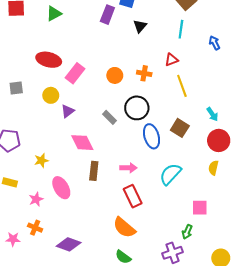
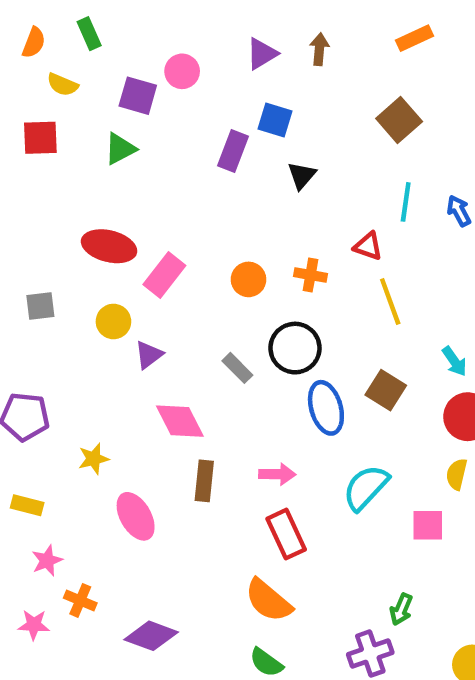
cyan line: (181, 29) -> (406, 202), moved
red triangle: (171, 60) -> (368, 246), turned 40
pink star: (36, 199) -> (47, 561), moved
pink square: (200, 208) -> (428, 525), moved

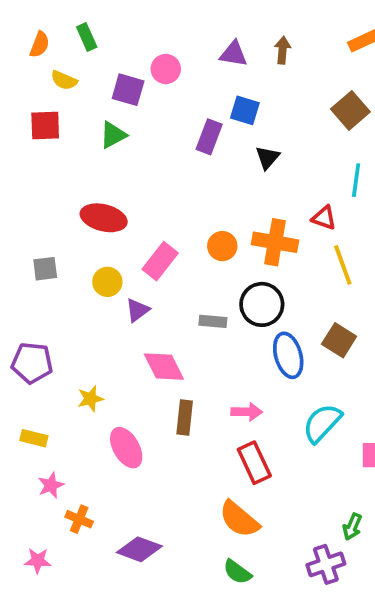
purple triangle: (262, 54) -> (234, 54), turned 40
pink rectangle: (164, 275) -> (160, 261), moved
orange cross: (310, 275) -> (275, 242), size x1.6
gray rectangle: (237, 368) -> (213, 321), turned -40
pink star: (34, 625) -> (38, 561), moved

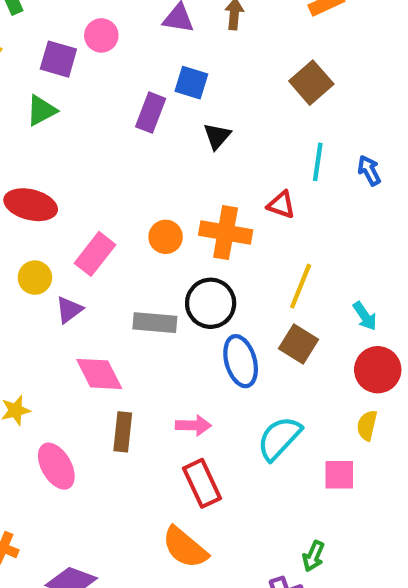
yellow line: (343, 265) -> (301, 286), moved, turned 42
gray rectangle: (213, 321) -> (155, 323), size x1.4

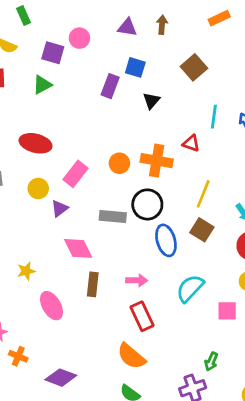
brown square: (311, 83) -> (194, 67), moved

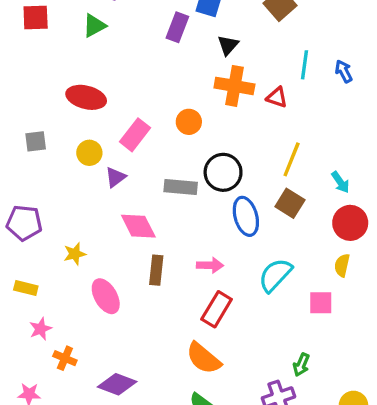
orange cross: (157, 161) -> (234, 86), moved
red rectangle: (142, 316) -> (217, 309), turned 56

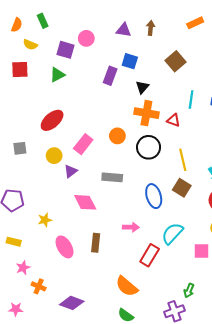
red ellipse: (86, 97) -> (52, 120), turned -55
yellow line: (292, 159) -> (183, 160), turned -35
black circle: (223, 172) -> (149, 147), moved
brown rectangle: (156, 270) -> (96, 243), moved
red rectangle: (217, 309) -> (150, 255), moved

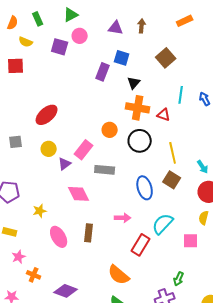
green triangle: (57, 75) -> (71, 15), moved
pink rectangle: (83, 144) -> (84, 150), moved

